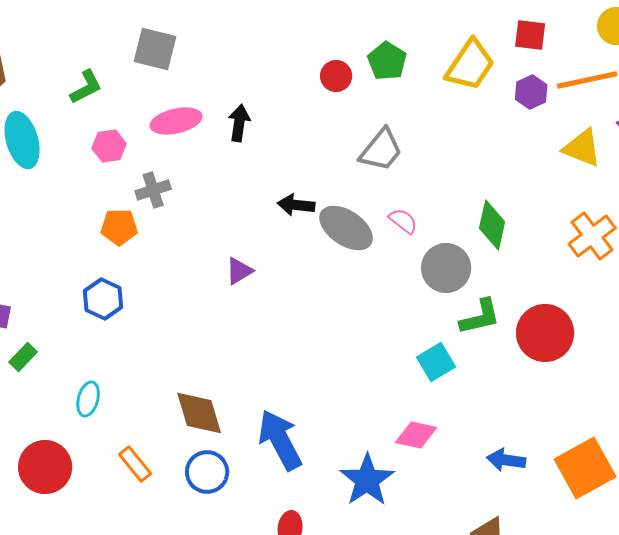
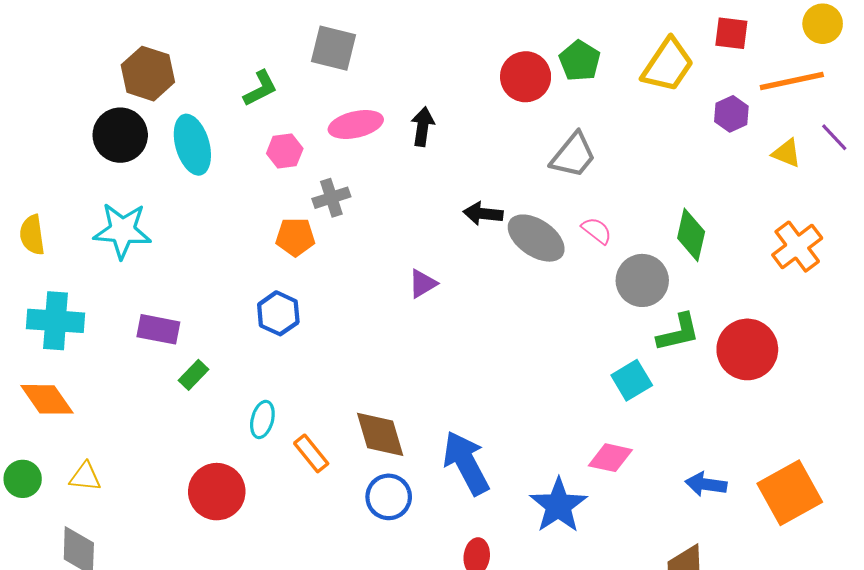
red circle: (336, 76) -> (526, 77), size x1.5
purple hexagon: (531, 92) -> (731, 114), moved
yellow triangle: (582, 148) -> (787, 153), size x0.7
orange rectangle: (135, 464) -> (311, 453), moved

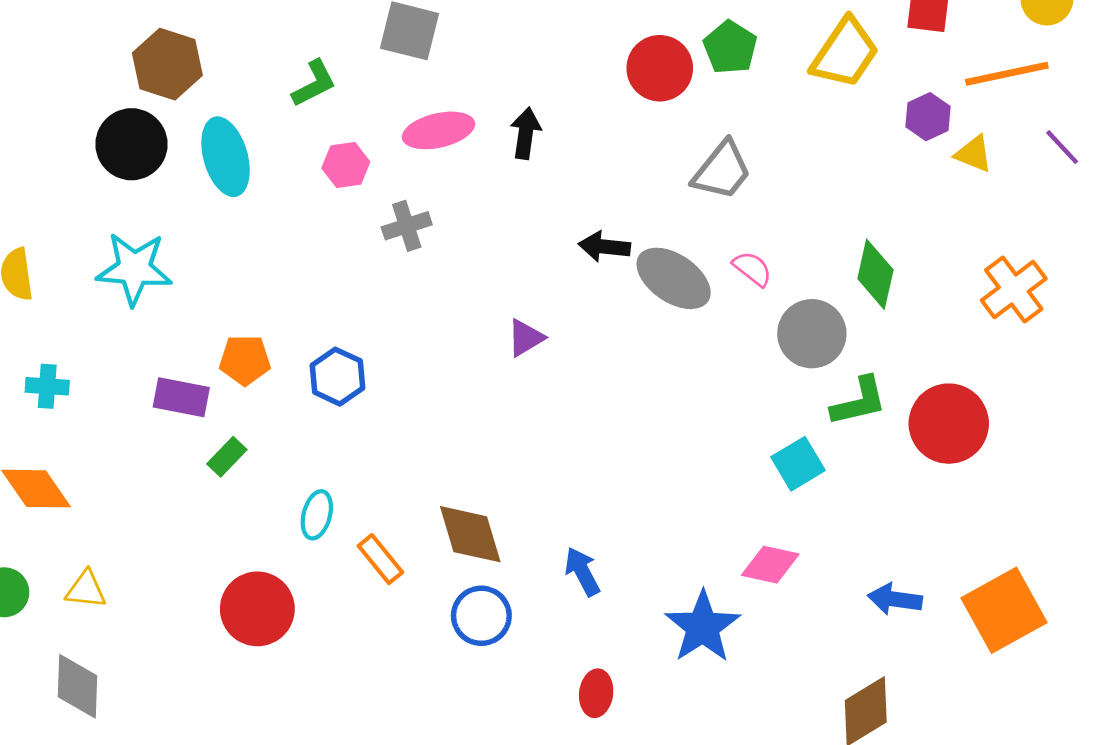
yellow triangle: (787, 153) -> (974, 154), moved
orange pentagon: (295, 237) -> (245, 360), moved
cyan cross: (56, 321) -> (47, 386), size x0.6
blue arrow: (466, 463) -> (582, 572), size x0.6

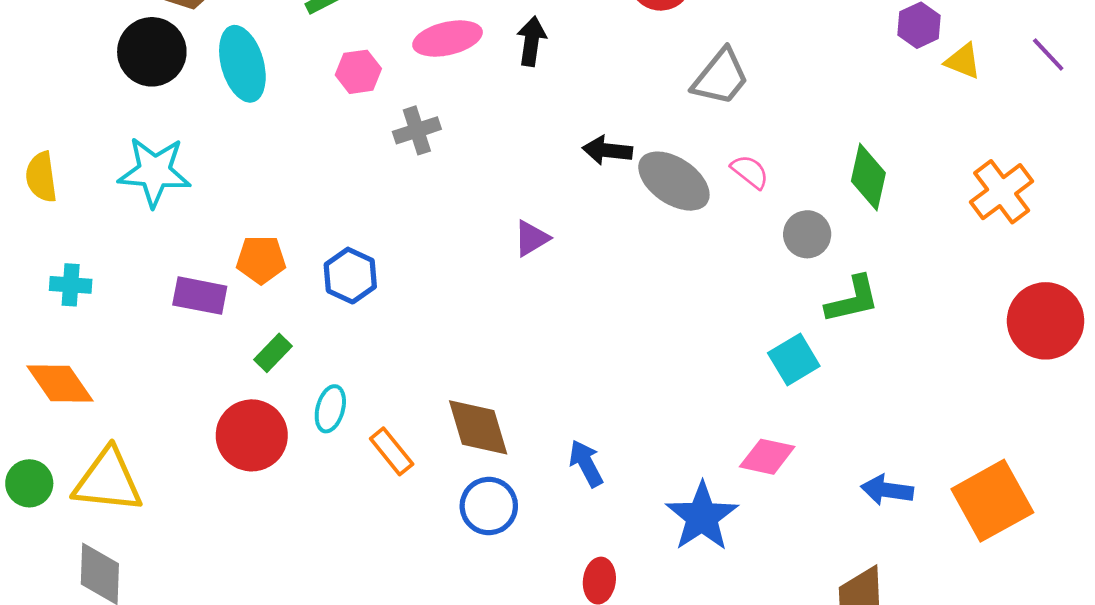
gray circle: (812, 334) -> (807, 234), size x0.7
red circle: (949, 424) -> (1046, 321), moved
green rectangle: (227, 457) -> (273, 353), moved
yellow triangle: (86, 590) -> (108, 481), size x1.8
red circle: (257, 609) -> (252, 435), moved

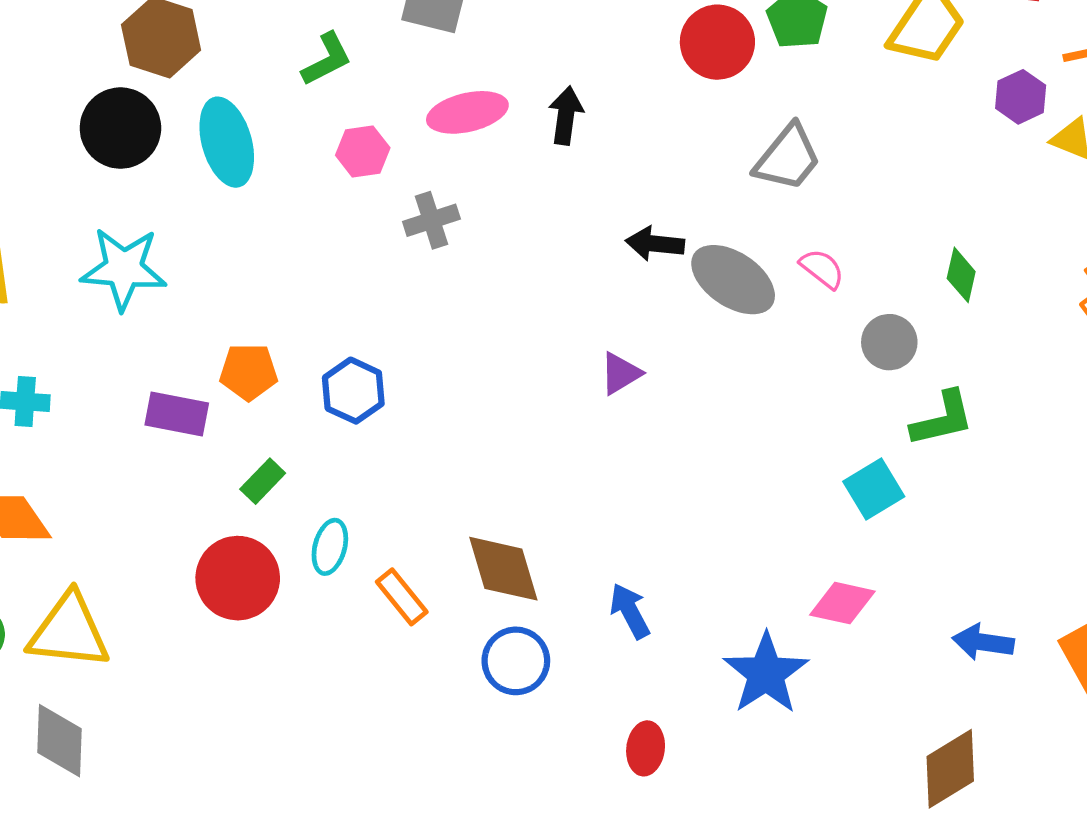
green diamond: (868, 177) -> (961, 275), size x0.7
purple triangle: (531, 238) -> (621, 373), moved

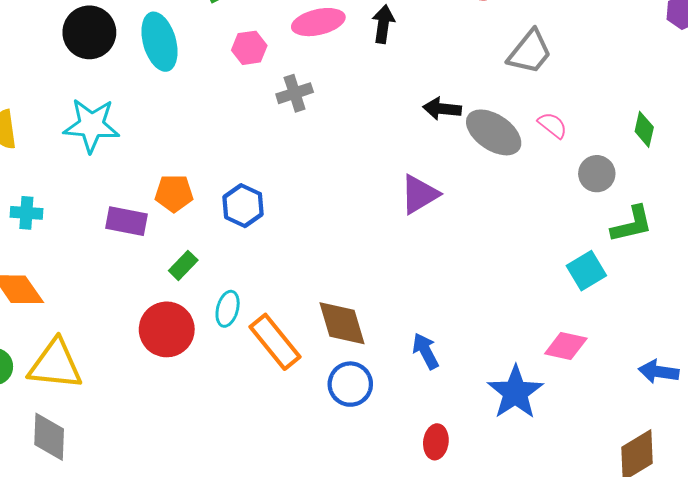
purple triangle: (621, 373) -> (419, 194), size x1.4
orange rectangle: (402, 597) -> (275, 342), size x1.5

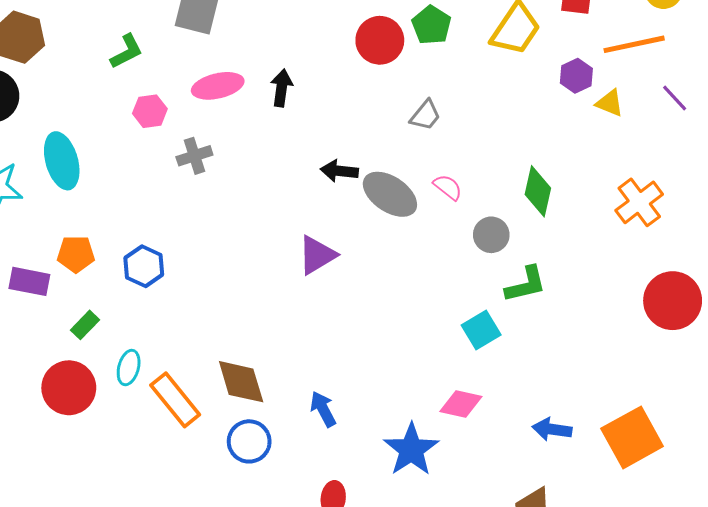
cyan ellipse: (159, 42) -> (62, 161), moved
gray trapezoid: (530, 52) -> (425, 115), size x0.7
green diamond: (644, 129) -> (538, 191), size x1.4

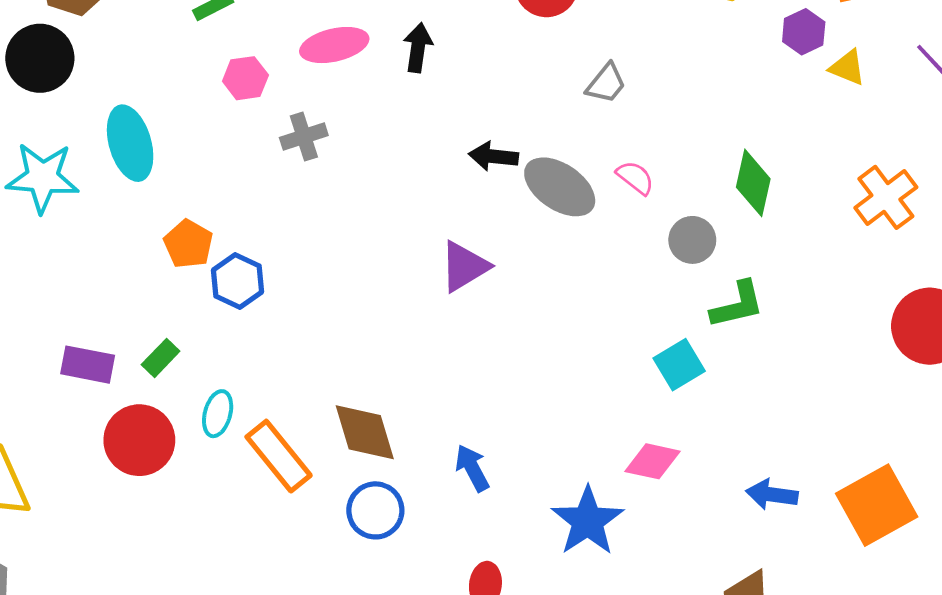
orange pentagon: (76, 254) -> (188, 244), moved, turned 30
purple rectangle: (29, 281) -> (88, 365), moved

